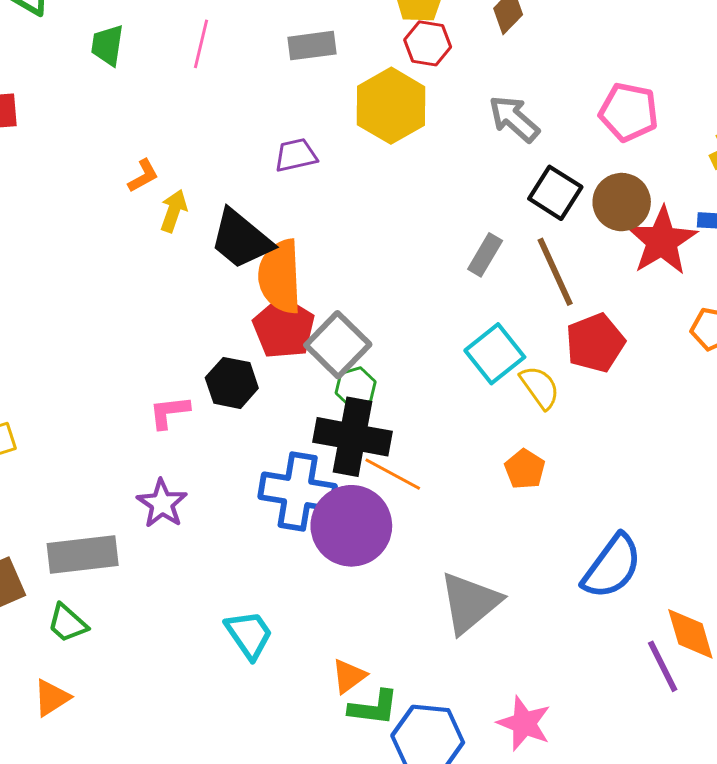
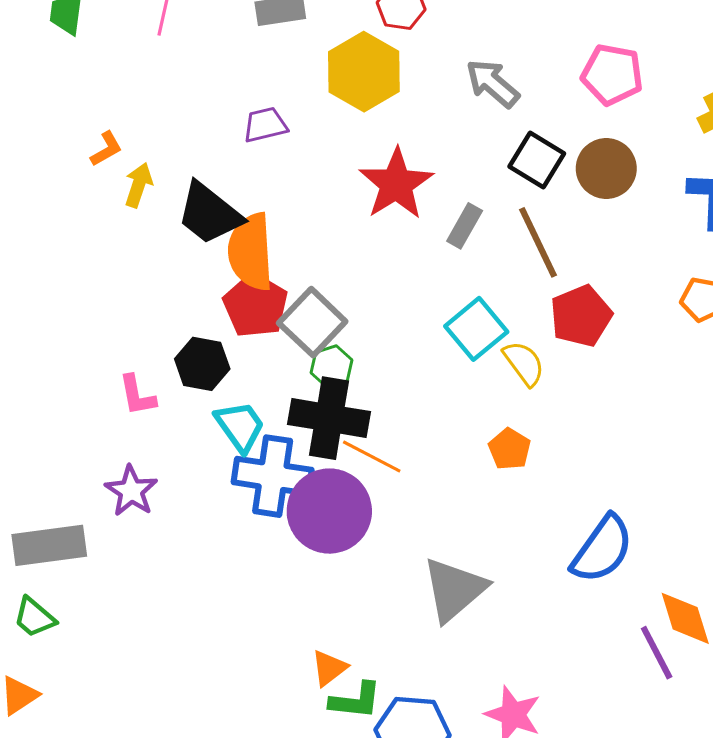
red star: (662, 241) -> (396, 184), moved
pink L-shape: (169, 412) -> (137, 395), turned -93
cyan trapezoid: (249, 635) -> (240, 426), moved

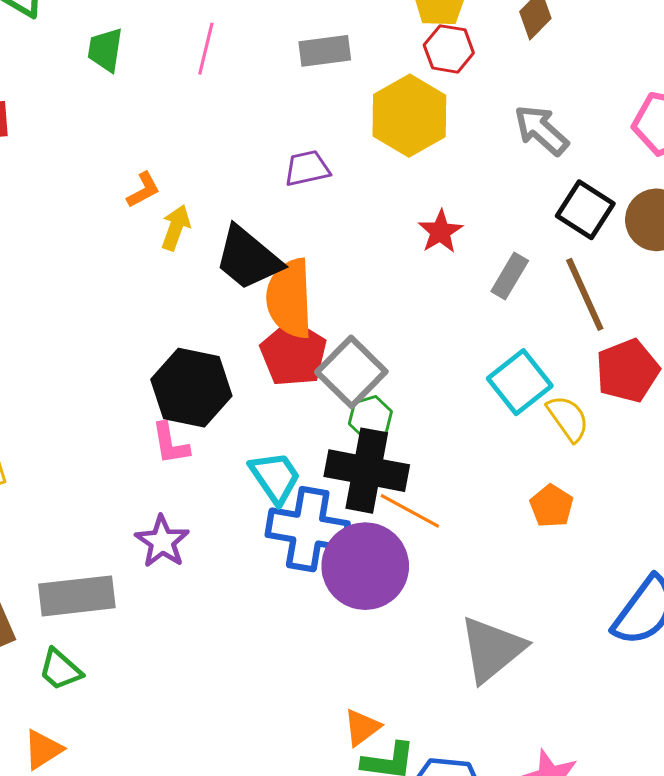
red star: (396, 184) -> (440, 232), size x0.6
black hexagon: (202, 364) -> (191, 388), moved, size x1.4

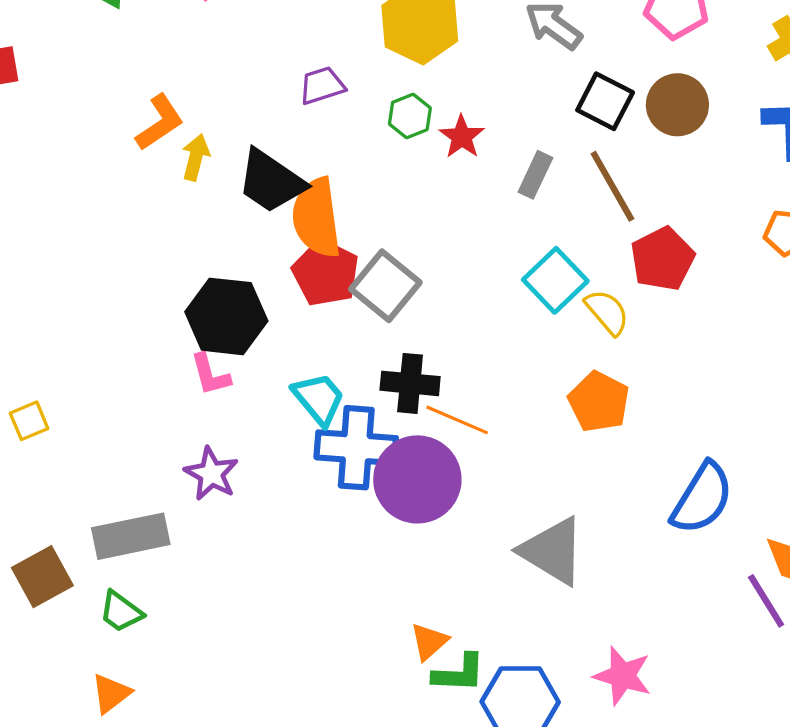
orange L-shape: (143, 190) -> (160, 123), size x1.5
green hexagon: (370, 418) -> (410, 116), moved
black cross: (367, 471) -> (410, 383), size x0.7
orange pentagon: (551, 506) -> (599, 402), size x1.4
gray triangle: (492, 649) -> (552, 551), turned -44

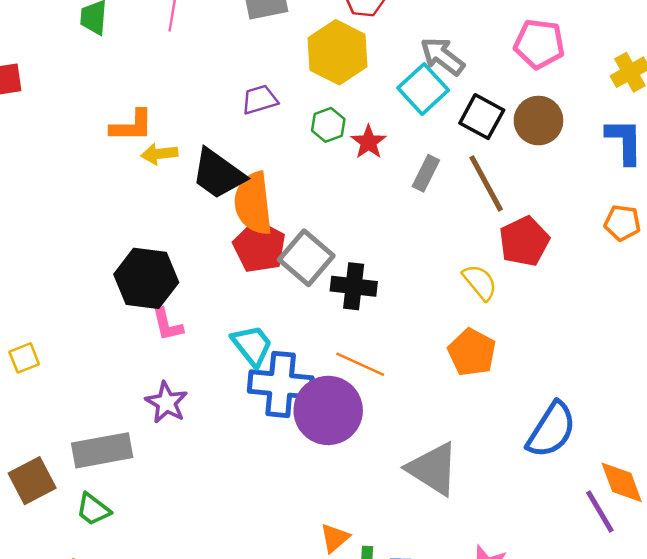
orange L-shape: (160, 123) -> (132, 126), turned 33
yellow arrow: (196, 157) -> (159, 154), turned -112
cyan square: (555, 280) -> (423, 89), moved
black hexagon: (226, 316) -> (146, 278), moved
black cross: (410, 383) -> (354, 286), moved

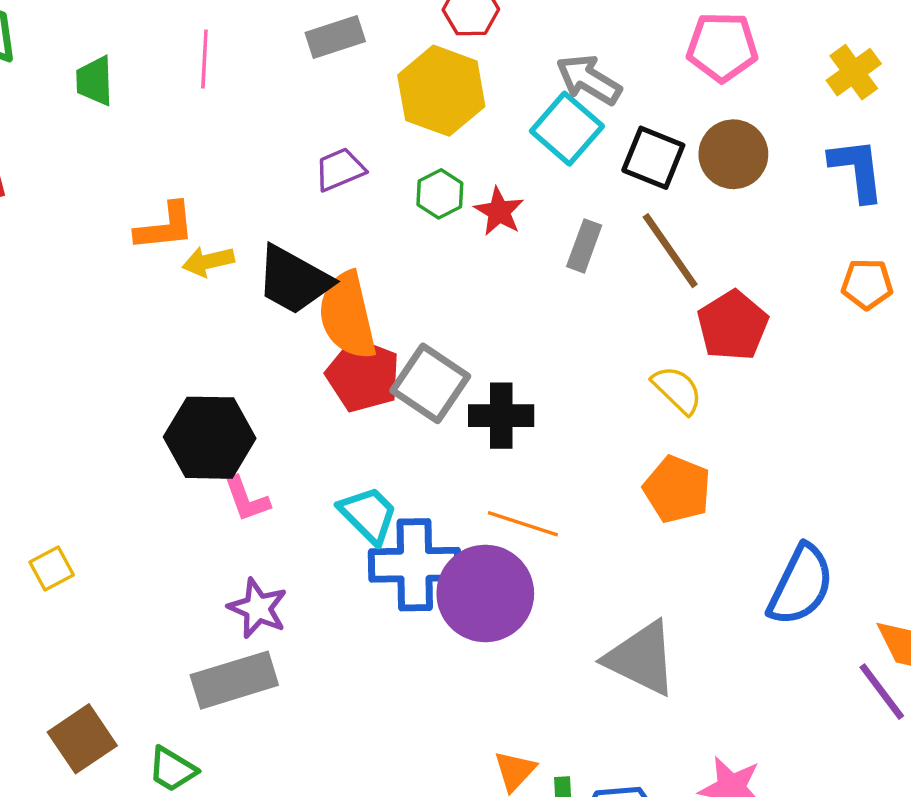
gray rectangle: (102, 450) -> (234, 680), moved

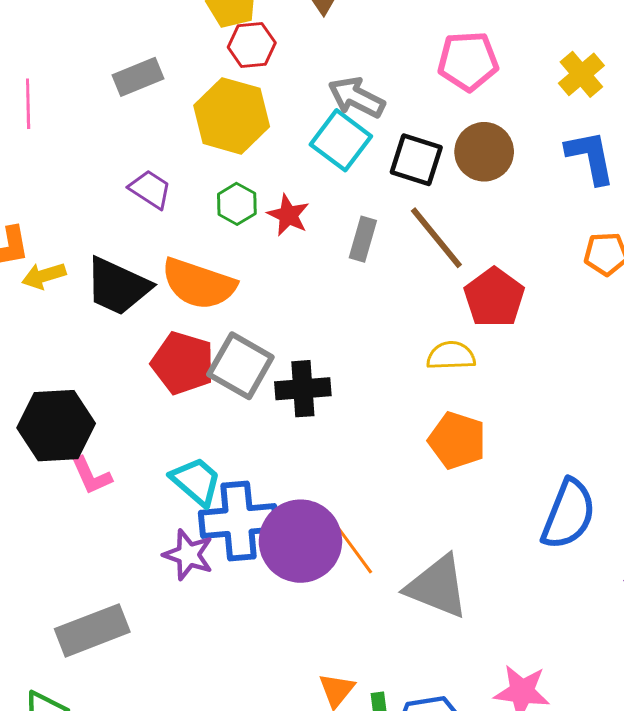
purple trapezoid: (340, 169) -> (150, 189), turned 60
orange semicircle: (347, 316) -> (199, 284), moved, turned -54
yellow semicircle: (677, 390) -> (451, 356), turned -42
orange line: (523, 524) -> (353, 548), moved, turned 40
purple star: (258, 608) -> (188, 555), moved

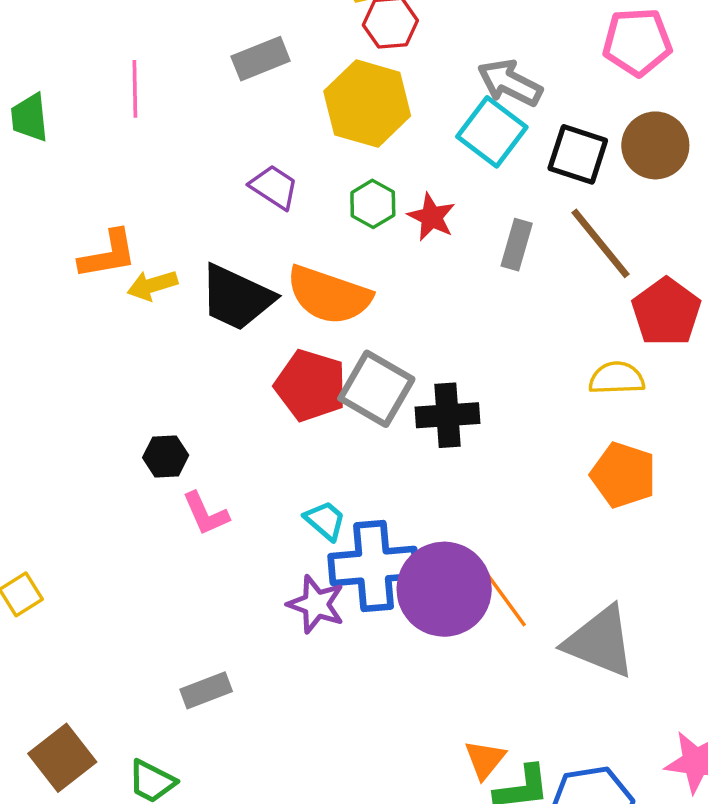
black hexagon: (56, 426) -> (166, 456), size x0.5
cyan trapezoid: (196, 481) -> (325, 520), size x0.7
gray rectangle: (92, 630) -> (206, 690), size x0.6

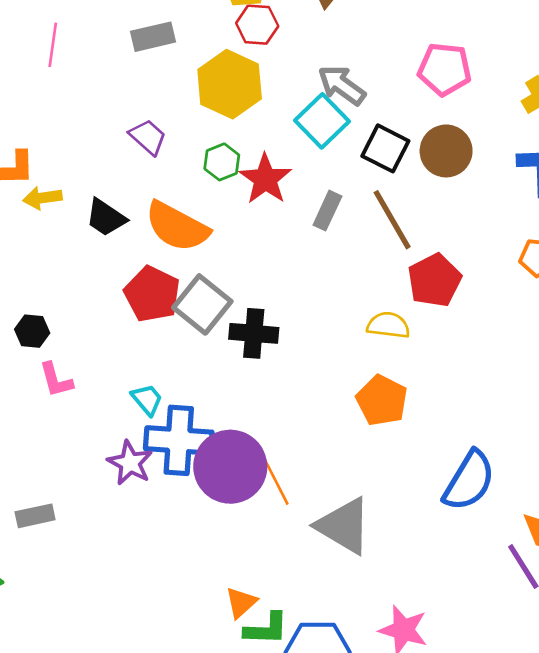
red star: (432, 217) -> (265, 179), size x1.4
black trapezoid: (237, 298) -> (106, 218), size x0.7

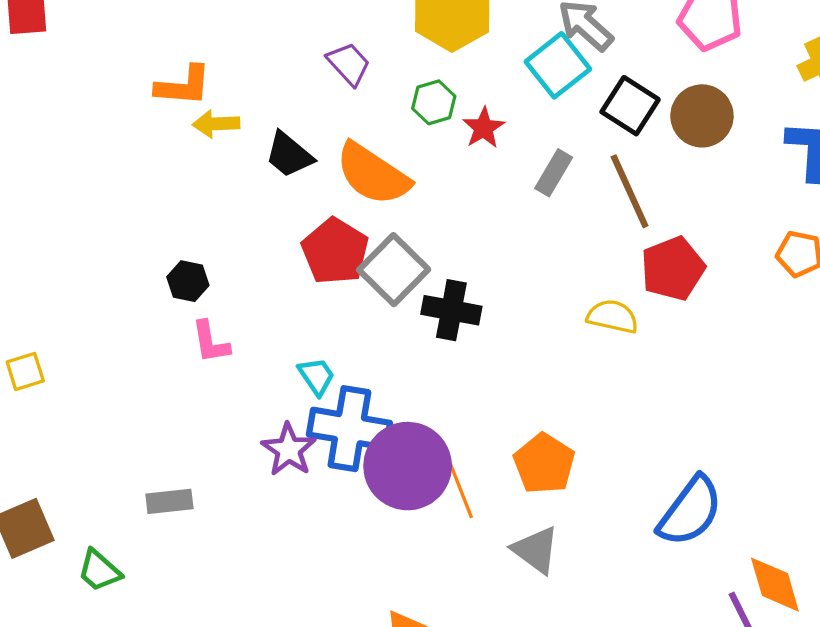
red star: (265, 179) -> (484, 128), size x0.7
orange pentagon: (382, 400) -> (544, 464), moved
gray triangle: (344, 526) -> (536, 550), size x0.7

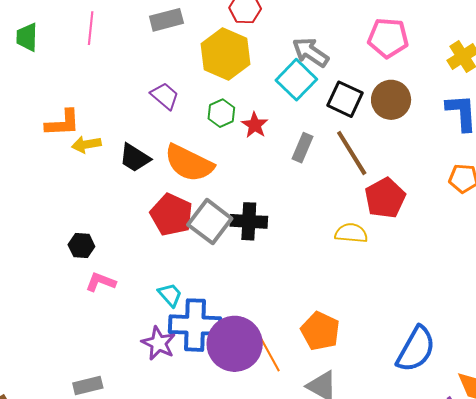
black cross: (451, 310) -> (249, 221), moved
pink L-shape: (210, 342) -> (101, 282), turned 128

